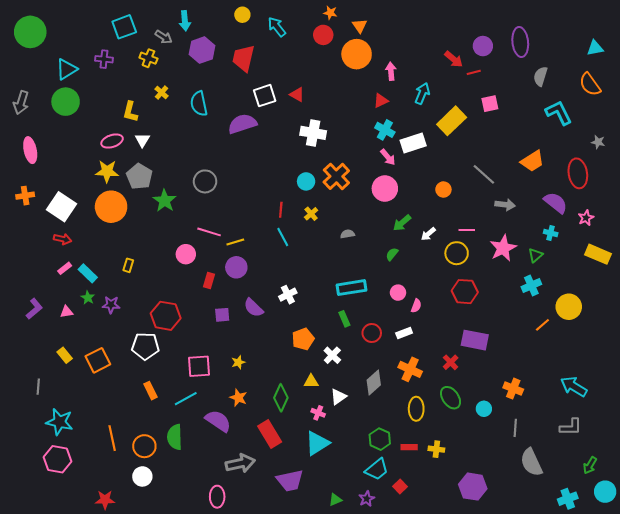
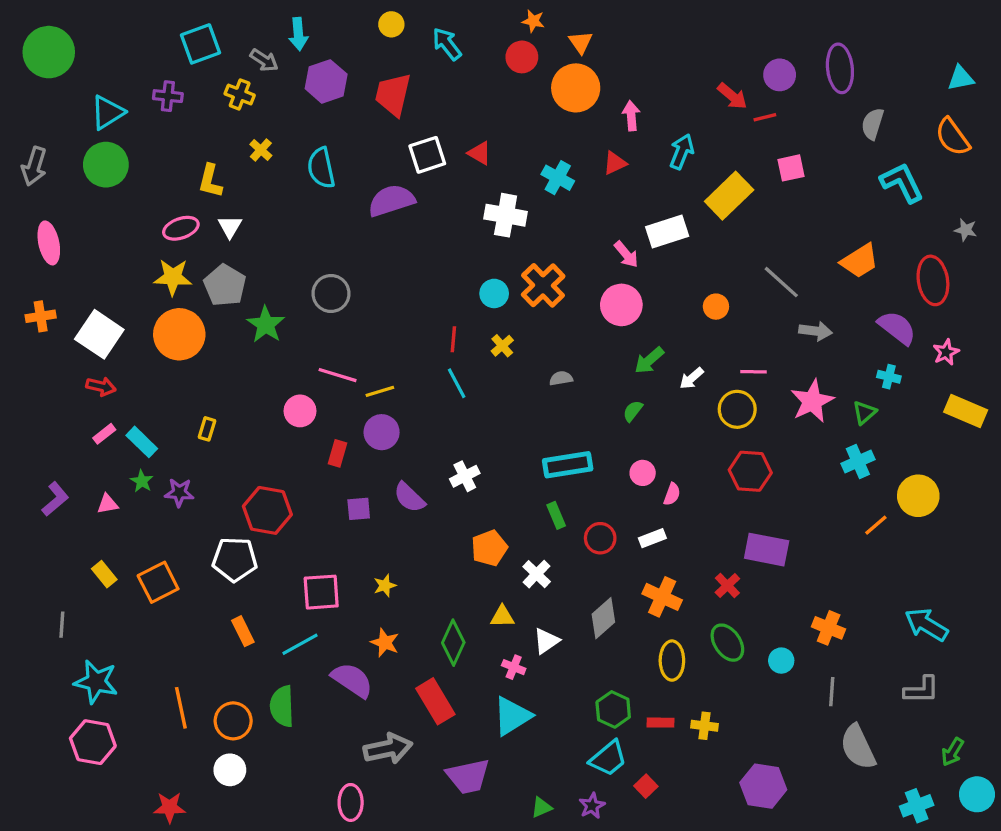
cyan cross: (385, 130) -> (558, 178), moved

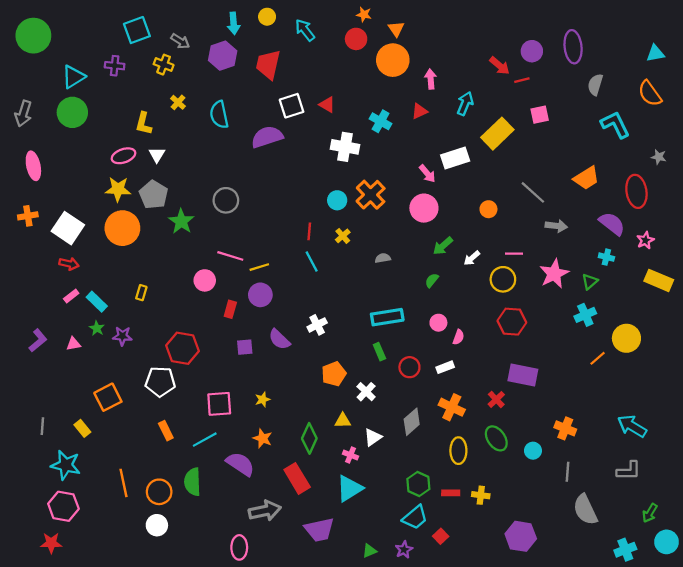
cyan arrow: (298, 34) -> (234, 23), moved
yellow rectangle: (104, 574) -> (82, 428), moved
red star: (169, 807) -> (51, 543), moved

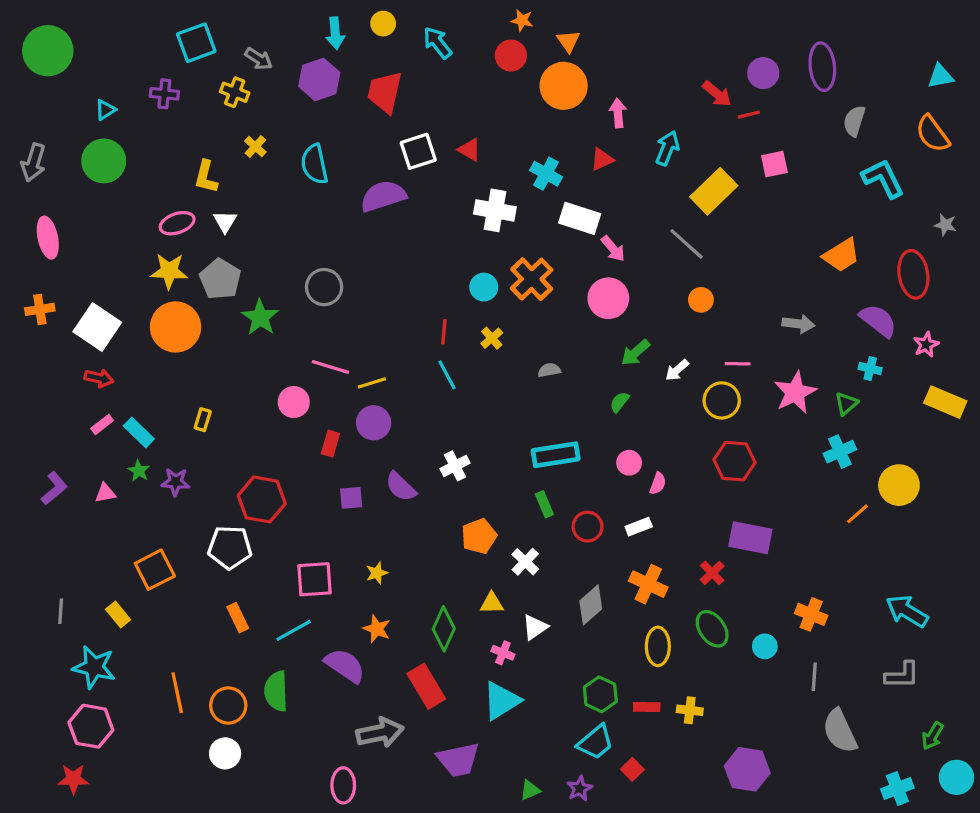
cyan triangle: (73, 77) -> (105, 110), size x0.6
white rectangle: (455, 158) -> (580, 218), moved, turned 36
gray line: (533, 192) -> (687, 244), moved

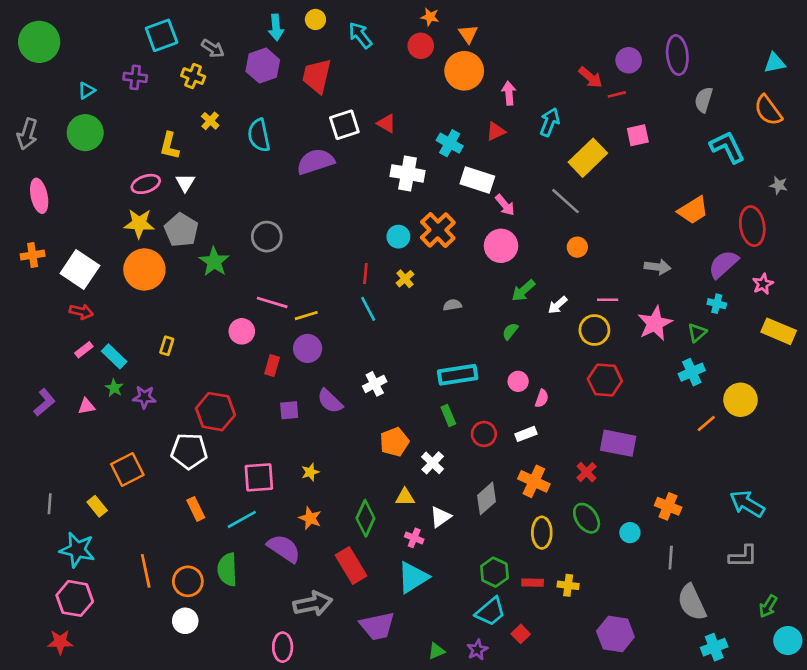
purple semicircle: (878, 321) -> (723, 264), turned -80
cyan cross: (897, 789) -> (714, 647), moved

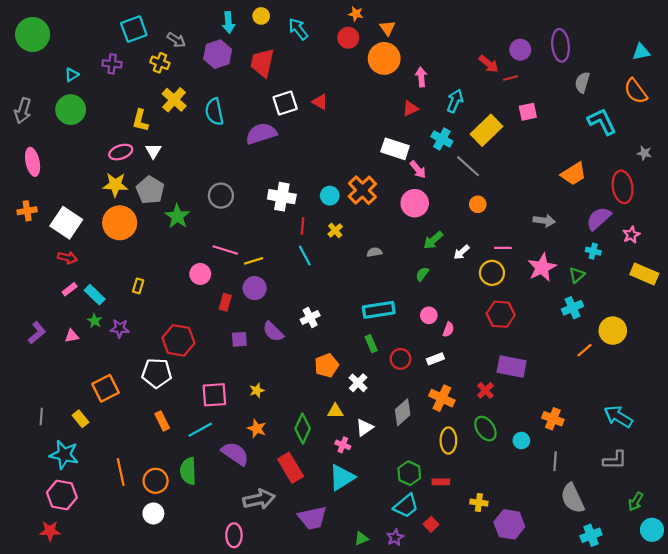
yellow cross: (210, 121) -> (174, 100), size x1.6
cyan cross: (450, 143) -> (442, 139), moved
white cross: (408, 173) -> (282, 197), moved
yellow cross: (568, 585) -> (479, 503), moved

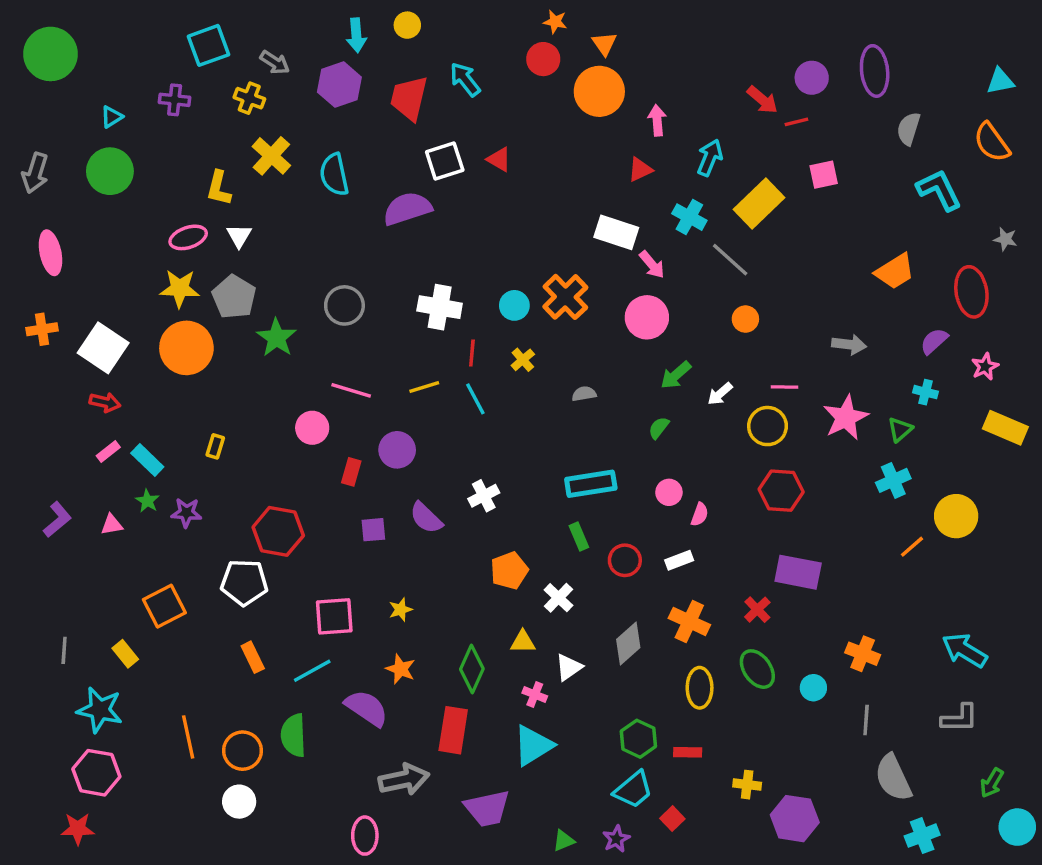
cyan arrow: (298, 29) -> (465, 79), moved
purple semicircle: (599, 218) -> (934, 341), size x0.7
yellow line: (254, 261) -> (424, 387), moved
red rectangle: (291, 468) -> (453, 730), turned 40

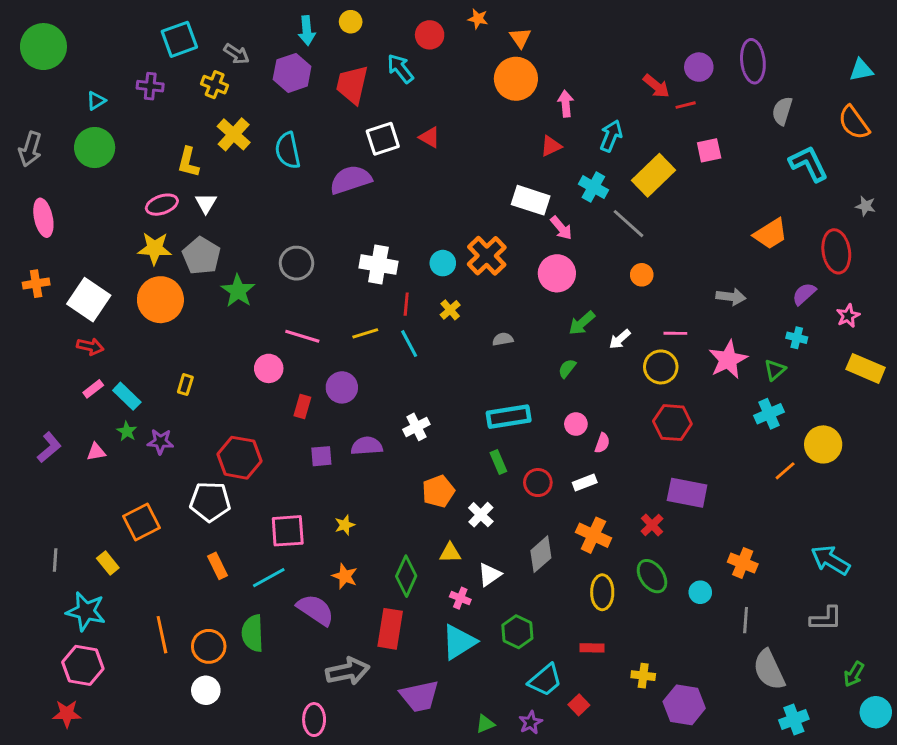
red circle: (543, 59) -> (430, 35), moved
purple semicircle: (426, 518) -> (367, 446), turned 132
green hexagon: (638, 739) -> (517, 632), moved

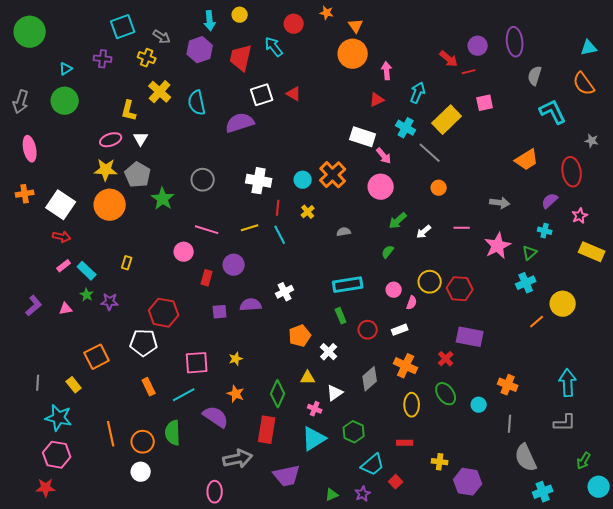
yellow circle: (661, 367) -> (430, 282), moved
cyan arrow: (830, 560) -> (568, 383), turned 56

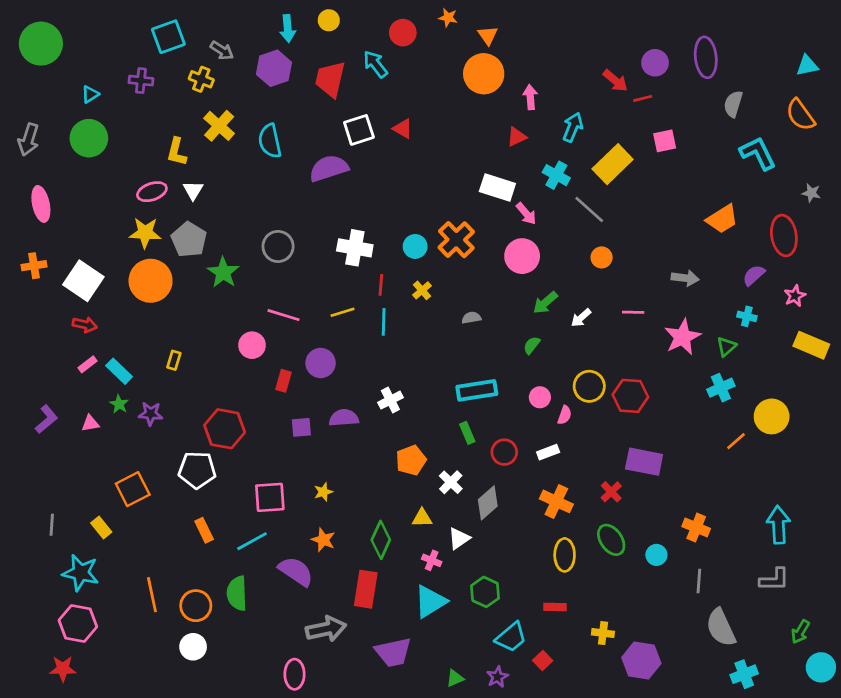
cyan line: (280, 235) -> (384, 322), turned 30
gray diamond: (370, 379) -> (488, 503), moved

